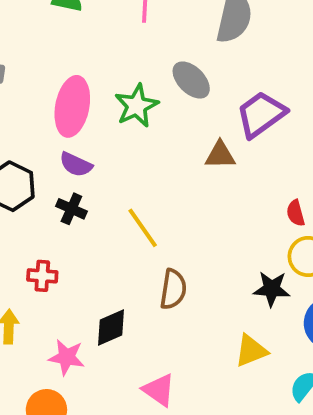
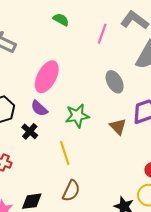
green star: (137, 106) -> (77, 116), moved
brown triangle: (220, 155) -> (118, 127), turned 30

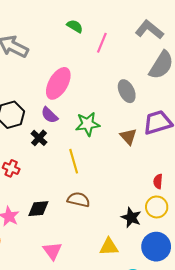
pink line: (102, 34) -> (102, 43), moved
brown semicircle: (71, 191) -> (79, 200), turned -105

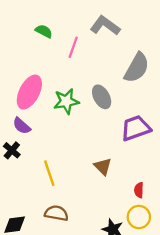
gray L-shape: (149, 30) -> (105, 26), moved
green star: (88, 124) -> (66, 101), moved
brown triangle: (128, 137) -> (103, 166), moved

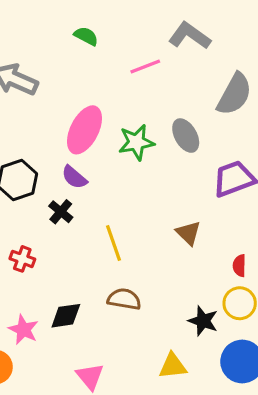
green semicircle: (44, 31) -> (86, 36), moved
pink line: (73, 47) -> (145, 67), turned 50

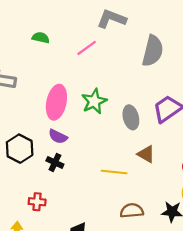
gray ellipse: (186, 136) -> (131, 117), moved, turned 30
yellow line: (114, 243) -> (114, 172), moved, turned -50
brown semicircle: (124, 299) -> (132, 211), moved

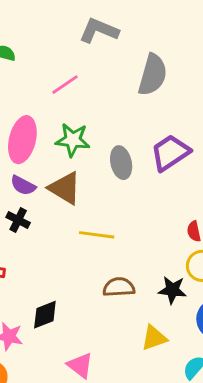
pink line: (87, 48) -> (65, 85), moved
green star: (94, 101) -> (73, 140), turned 30
brown triangle: (146, 154) -> (65, 188), moved, size x1.4

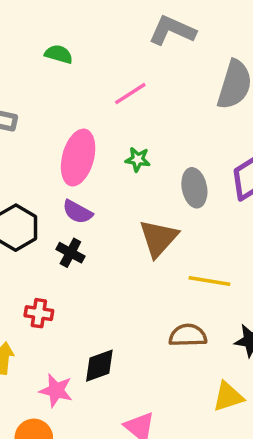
green star: (73, 140) -> (138, 159), size x0.6
brown triangle: (65, 188) -> (158, 238), moved, turned 39
yellow line: (97, 235) -> (209, 281), moved

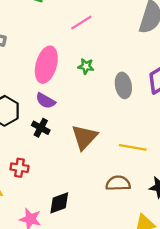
brown triangle: (158, 238) -> (84, 137), moved

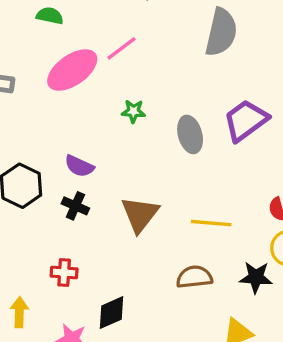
pink ellipse: (46, 65) -> (72, 70), moved, turned 44
red cross: (19, 168) -> (64, 273), moved

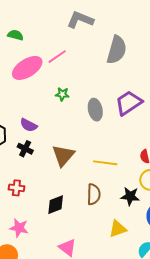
brown semicircle: (194, 277) -> (94, 194), turned 95
black diamond: (111, 313) -> (56, 205), moved

